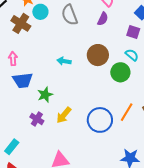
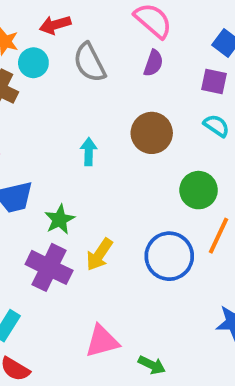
cyan arrow: (64, 61) -> (89, 152), turned 88
green circle: (120, 72) -> (199, 190), moved
purple cross: (37, 119) -> (49, 267), size x1.6

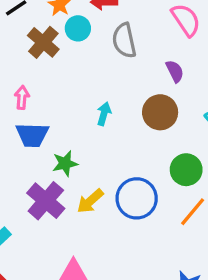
purple semicircle: (153, 63) -> (175, 71), moved, turned -60
blue circle: (169, 256) -> (137, 198), moved

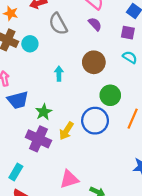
cyan circle: (78, 28) -> (30, 44), moved
purple semicircle: (175, 71) -> (95, 24), moved
green circle: (186, 170) -> (110, 95), moved

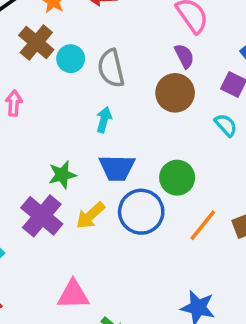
gray semicircle: (58, 24) -> (111, 68), moved
brown circle: (94, 62) -> (175, 93), moved
blue trapezoid: (18, 100) -> (117, 168), moved

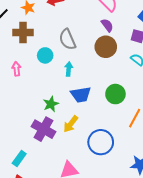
brown cross: (36, 43) -> (23, 33), turned -30
cyan circle: (71, 59) -> (45, 55), moved
blue circle: (141, 212) -> (101, 142), moved

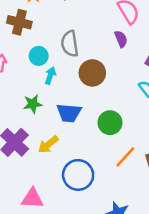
brown circle: (106, 47) -> (92, 73), moved
cyan arrow: (69, 69) -> (50, 76), moved
green star: (51, 104) -> (33, 104), moved

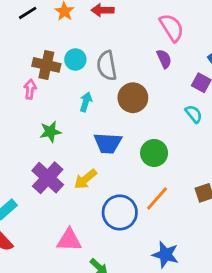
brown cross: (19, 22) -> (46, 65), moved
cyan circle: (39, 56) -> (75, 60), moved
green star: (33, 104) -> (50, 132), moved
orange line: (125, 157) -> (157, 198), moved

